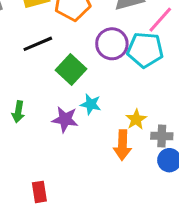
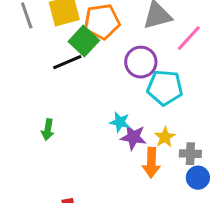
cyan pentagon: (145, 50) -> (165, 88), moved
green square: (71, 69) -> (84, 41), moved
purple star: (65, 119) -> (133, 137), moved

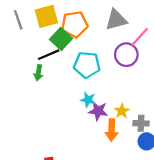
purple circle: (141, 62) -> (126, 55), moved
cyan pentagon: (165, 88) -> (87, 65), moved
green arrow: (48, 130) -> (38, 73), moved

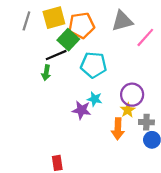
gray line: (18, 20) -> (26, 21), turned 36
purple circle: (126, 55) -> (132, 95), moved
purple star: (98, 111) -> (81, 110), moved

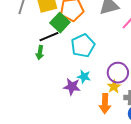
cyan pentagon: (94, 65) -> (83, 46), turned -30

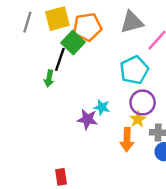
black line: (49, 37) -> (60, 59), turned -48
cyan pentagon: (83, 46) -> (134, 70), moved

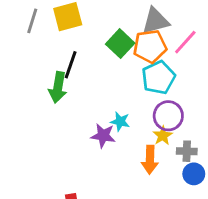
orange pentagon: (87, 27) -> (150, 46), moved
green square: (73, 43) -> (120, 44), moved
green arrow: (49, 79) -> (58, 87), size x1.5

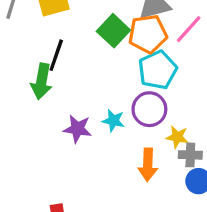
purple circle: (168, 116) -> (149, 109), moved
purple star: (103, 136) -> (77, 129), moved
yellow star: (163, 136) -> (177, 137), moved, turned -30

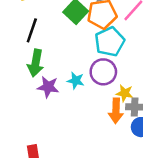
green arrow: (41, 81) -> (36, 63), moved
orange arrow: (148, 165) -> (116, 111), moved

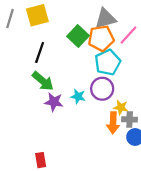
green arrow: (36, 63) -> (43, 81), turned -60

